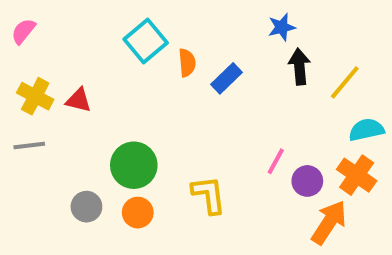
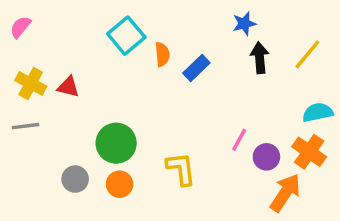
yellow line: (345, 82) -> (307, 54), moved

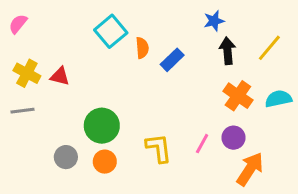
pink line: (239, 140) -> (202, 144), moved
orange cross: (309, 152) -> (238, 96), moved

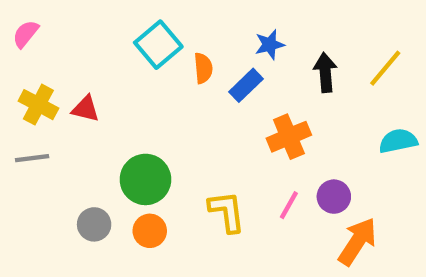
blue star: (214, 21) -> (270, 45), moved
orange cross: (238, 96) -> (289, 137), moved, turned 32

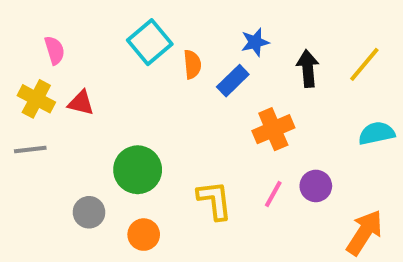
pink semicircle: (26, 34) -> (55, 50), moved, turned 124
orange circle: (150, 231) -> (144, 235), moved
orange arrow: (357, 242) -> (364, 233), moved

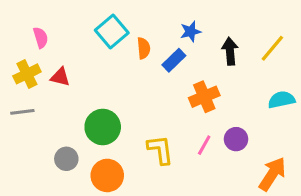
yellow cross: (36, 99) -> (27, 74), turned 36
orange circle: (144, 235) -> (107, 175), size x1.4

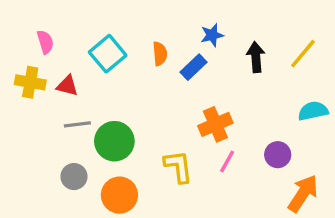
cyan square: (112, 32) -> (108, 54), moved
yellow cross: (27, 74) -> (30, 82), turned 36
orange cross: (204, 97) -> (215, 124), moved
gray line: (22, 112) -> (77, 124), moved
purple circle: (236, 139) -> (278, 155), moved

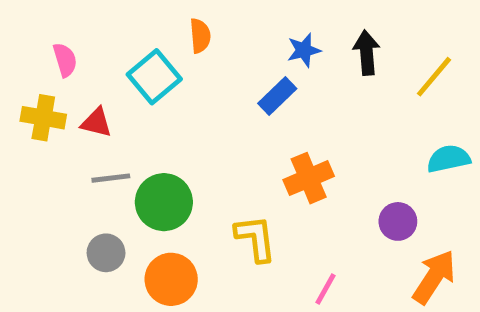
orange semicircle: (160, 54) -> (200, 36), moved
black arrow: (256, 57) -> (367, 53), moved
pink line: (227, 161) -> (326, 289), moved

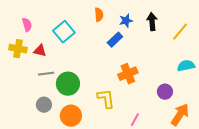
orange semicircle: (200, 36) -> (99, 15), moved

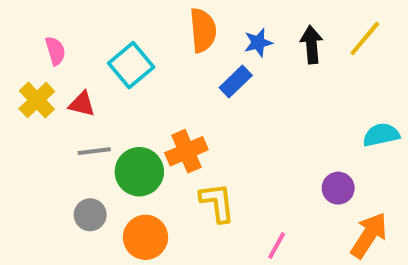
orange semicircle: (99, 15) -> (203, 30), size x1.5
yellow line: (180, 32) -> (365, 38), moved
yellow cross: (18, 49) -> (37, 100), turned 36
orange cross: (128, 74) -> (186, 151), moved

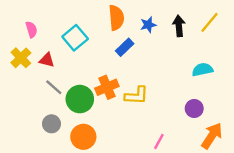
blue rectangle: (236, 82) -> (125, 47), moved
cyan semicircle: (381, 135) -> (202, 70), moved
gray line: (94, 151) -> (54, 87), turned 48
yellow L-shape: (217, 202) -> (136, 96), moved, turned 100

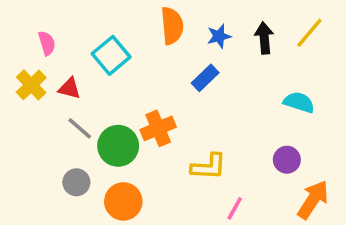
blue rectangle: (125, 47) -> (205, 78), moved
cyan semicircle: (202, 70) -> (299, 102), turned 30
yellow L-shape: (136, 96) -> (209, 167), moved

